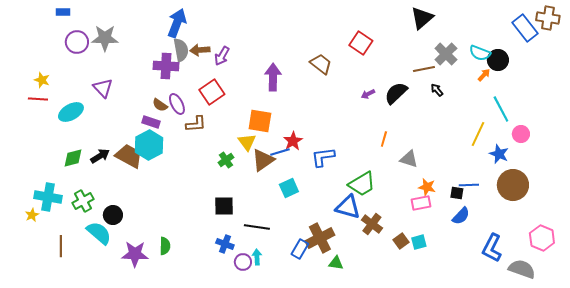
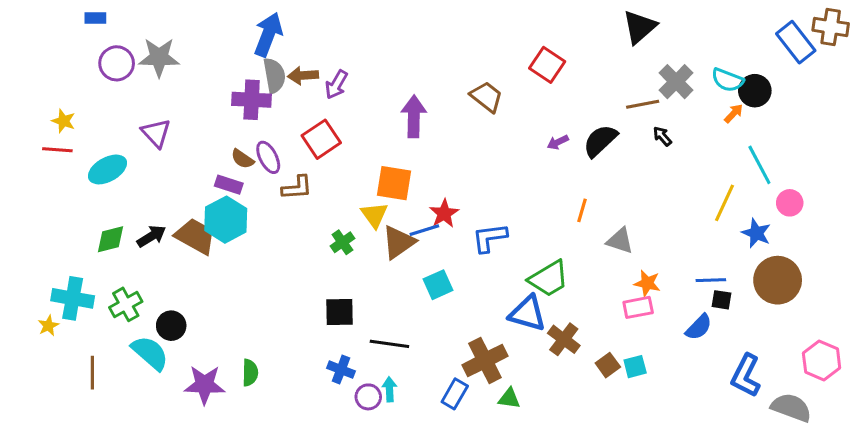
black square: (457, 193) -> (721, 300), moved
blue rectangle: (300, 249) -> (455, 394), moved

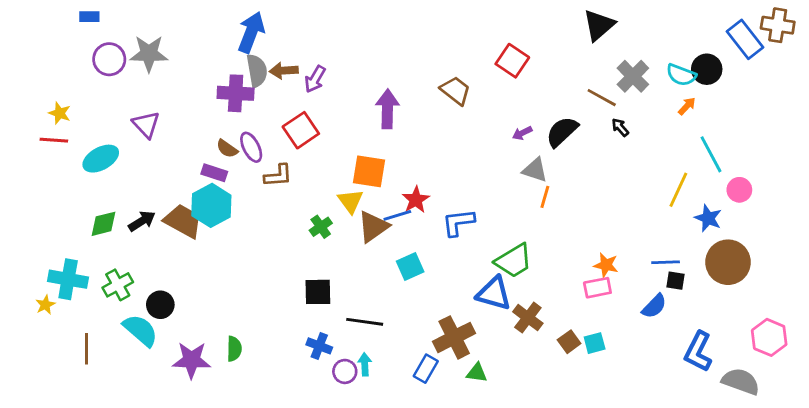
black circle: (755, 91) -> (707, 69), moved
brown line: (643, 104) -> (602, 98), turned 40
gray triangle: (620, 241) -> (535, 170), moved

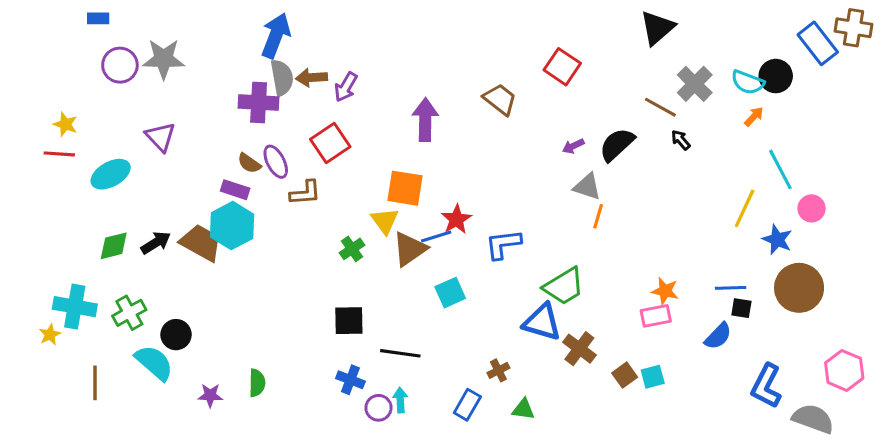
brown cross: (454, 337) -> (498, 370), size x0.5
purple star: (192, 360) -> (210, 395), size x0.6

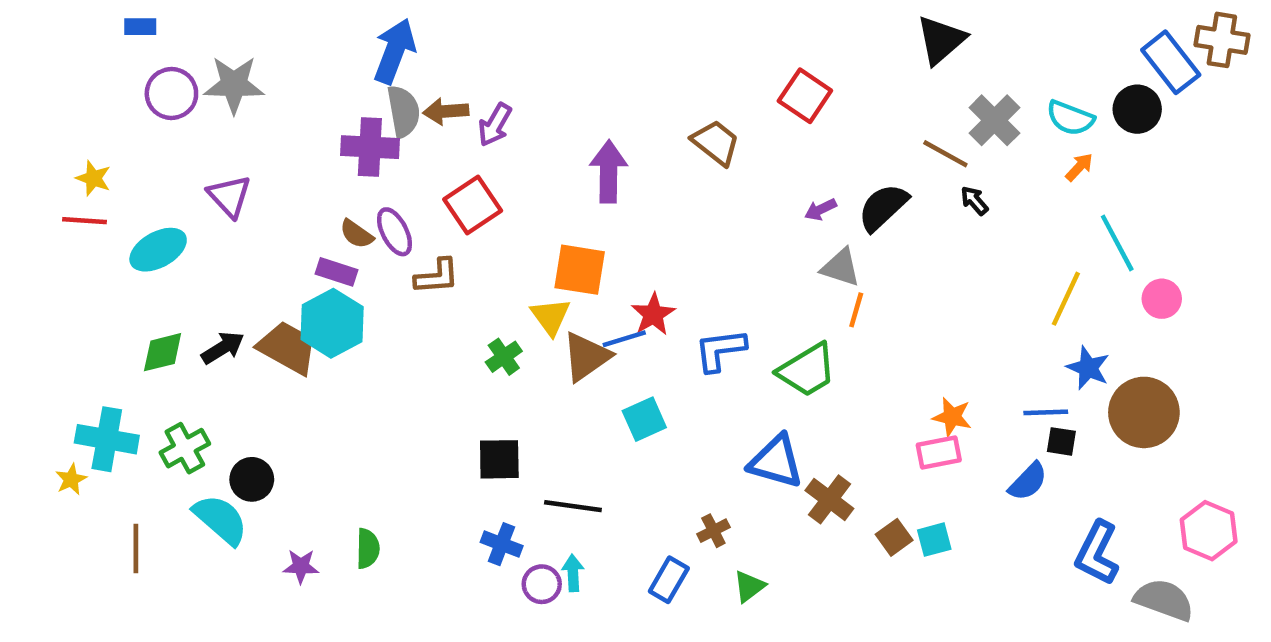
black circle: (776, 76) -> (1137, 109), moved
blue star: (777, 240) -> (1088, 368), moved
green trapezoid: (564, 286) -> (807, 370), moved
green triangle: (523, 409) -> (749, 586), turned -45

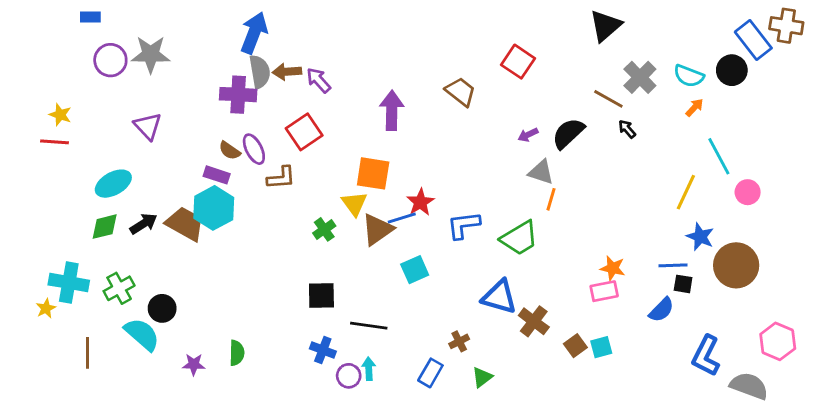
purple arrow: (495, 125) -> (319, 80), turned 108
cyan ellipse: (158, 250) -> (113, 184), moved

